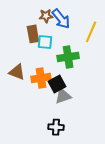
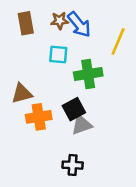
brown rectangle: (33, 34) -> (26, 23), moved
brown triangle: (17, 72) -> (22, 94), turned -36
orange cross: (41, 78) -> (39, 117), moved

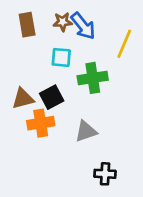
black square: (74, 109) -> (52, 97), moved
black cross: (73, 165) -> (105, 174), moved

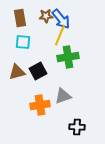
yellow line: (124, 44) -> (60, 35), moved
cyan square: (61, 57) -> (23, 42), moved
orange cross: (41, 123) -> (40, 105), moved

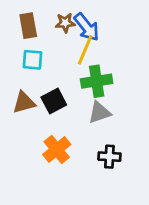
gray triangle: (63, 96) -> (99, 112), moved
orange cross: (40, 105) -> (57, 149), turned -30
black cross: (77, 127) -> (109, 157), moved

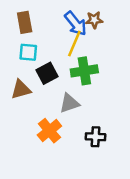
brown star: (65, 23) -> (94, 20), moved
black square: (54, 101) -> (47, 73), moved
gray triangle: (99, 112) -> (69, 103), moved

